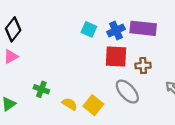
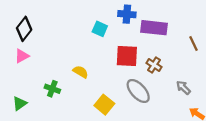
blue cross: (116, 31) -> (127, 14), moved, turned 30
brown cross: (143, 66) -> (154, 65), turned 35
yellow semicircle: (70, 104) -> (81, 72), moved

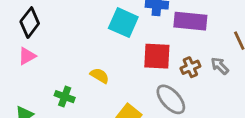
cyan square: (100, 29) -> (123, 23), size x1.5
brown cross: (154, 65) -> (190, 67), turned 35
gray arrow: (183, 88) -> (220, 66), moved

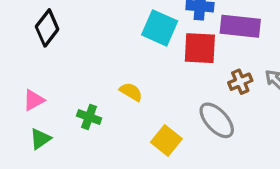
pink triangle: (27, 56) -> (34, 100), moved
red square: (157, 56) -> (200, 48), moved

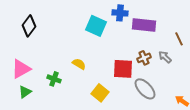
red square: (200, 48) -> (123, 69), moved
pink triangle: (34, 100) -> (21, 69), size x1.5
gray ellipse: (217, 120) -> (145, 89), moved

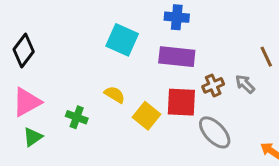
purple rectangle: (144, 25) -> (177, 57), moved
black diamond: (29, 26) -> (24, 51), moved
cyan square: (96, 26) -> (122, 40), moved
yellow square: (100, 93) -> (146, 116), moved

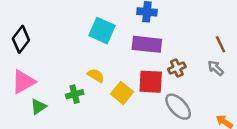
gray arrow: (245, 84) -> (216, 68), moved
green cross: (77, 117) -> (75, 94), moved, turned -35
green triangle: (33, 137) -> (38, 107), moved

